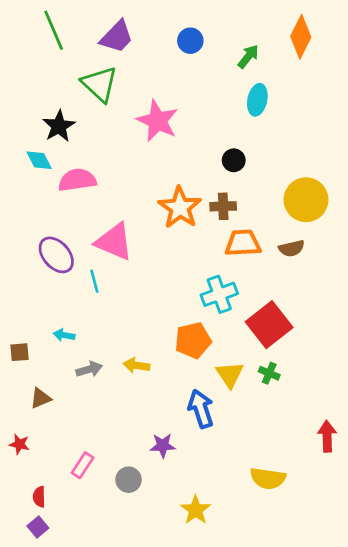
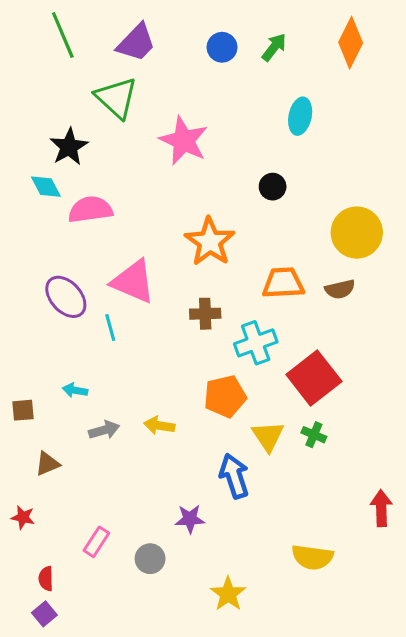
green arrow: (248, 56) -> (274, 47), moved
brown cross: (223, 206) -> (205, 314), moved

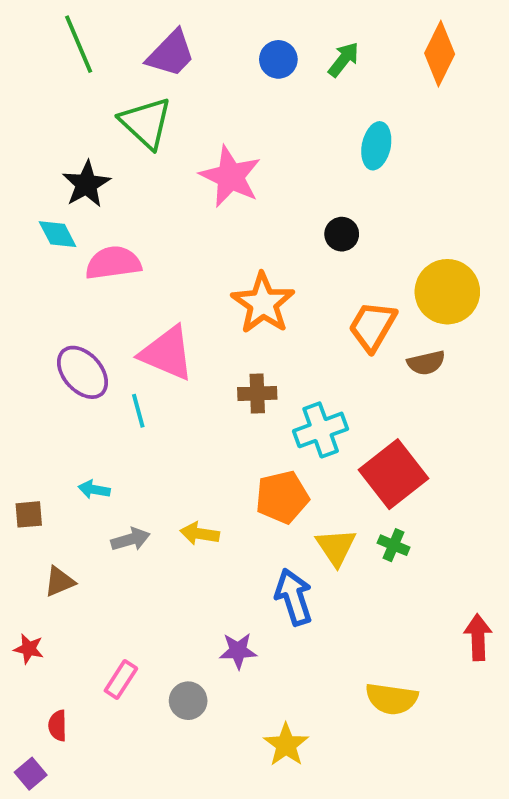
orange trapezoid: (283, 283) -> (372, 326), moved, turned -57
purple square: (44, 614) -> (31, 774), moved

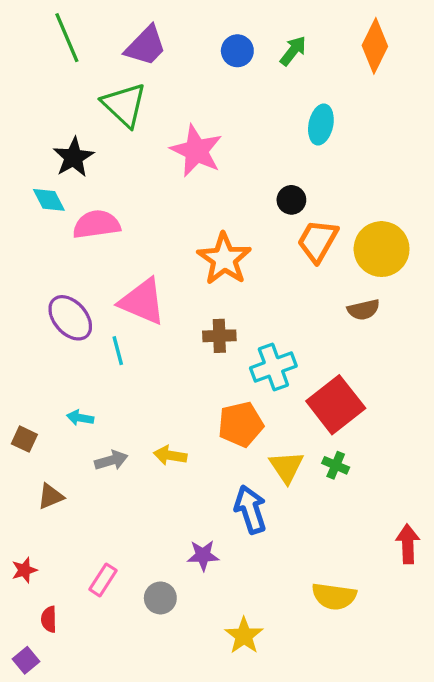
orange trapezoid: (372, 326) -> (318, 241), moved
brown square: (29, 514) -> (24, 439), turned 30
red star: (29, 649) -> (24, 570), moved, turned -30

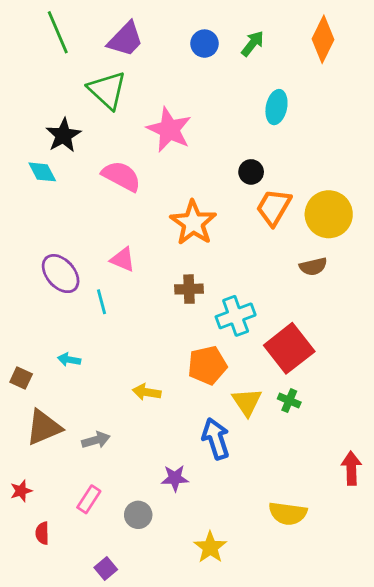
pink semicircle: (96, 224) -> (121, 176), moved, turned 36
pink triangle: (142, 301) -> (123, 259), size x0.6
gray arrow: (111, 460) -> (96, 440), moved
brown triangle: (51, 496) -> (44, 427), size x1.6
purple square: (26, 660) -> (106, 568), moved

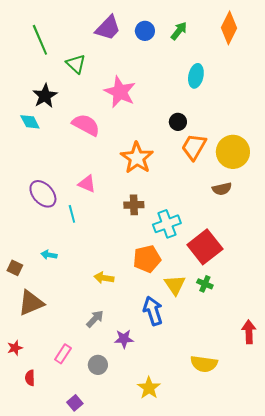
green line: (58, 32) -> (40, 40), moved
purple trapezoid: (126, 39) -> (108, 28), moved
green triangle: (107, 90) -> (76, 64), size x0.7
gray arrow: (96, 440) -> (95, 319), moved, turned -30

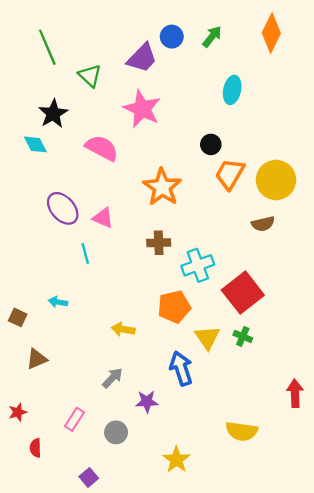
purple trapezoid: (108, 28) -> (142, 58), moved
purple ellipse: (43, 194) -> (63, 208), moved
brown triangle: (31, 303) -> (37, 359), size x0.7

